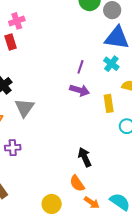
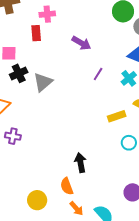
purple arrow: (80, 90) -> (81, 43), moved
yellow rectangle: (109, 103) -> (117, 116), turned 66
gray triangle: (24, 108) -> (43, 82), moved

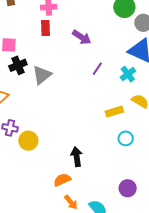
red rectangle: (36, 33) -> (46, 28), moved
orange semicircle: (67, 186) -> (62, 180), turned 84
yellow circle: (37, 200) -> (28, 141), moved

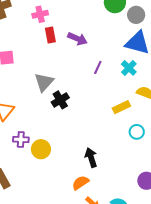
red rectangle: (46, 28) -> (50, 35), moved
black cross: (18, 65) -> (60, 100), moved

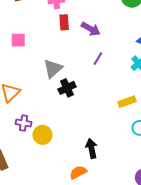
purple line: (98, 67) -> (98, 59), moved

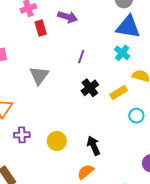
purple arrow: (91, 29) -> (68, 17), moved
black cross: (67, 88) -> (90, 88), moved
yellow circle: (43, 135) -> (57, 141), moved

